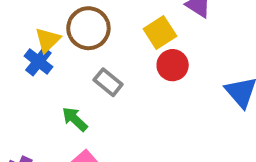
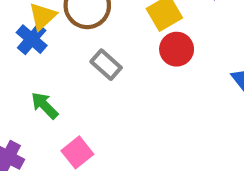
green arrow: (75, 119) -> (45, 105), moved

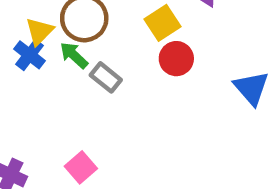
green arrow: (45, 105) -> (74, 55), moved

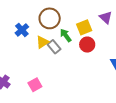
yellow triangle: (39, 31) -> (42, 42), moved
green arrow: (74, 55) -> (66, 35), moved

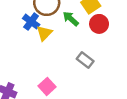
blue cross: (22, 30) -> (31, 22), moved
gray rectangle: (54, 47) -> (85, 60), moved

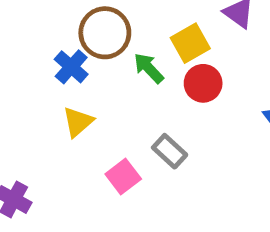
yellow triangle: (44, 33) -> (78, 122), moved
pink square: (47, 86) -> (123, 177), moved

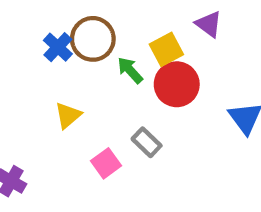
blue cross: (71, 67) -> (58, 47), moved
red circle: (203, 83) -> (177, 84), size x1.4

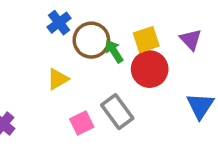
purple triangle: (209, 24) -> (191, 40), moved
brown circle: (93, 39) -> (91, 40), moved
gray rectangle: (147, 142) -> (117, 112), size x1.4

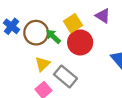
yellow triangle: (58, 79) -> (42, 64), moved

